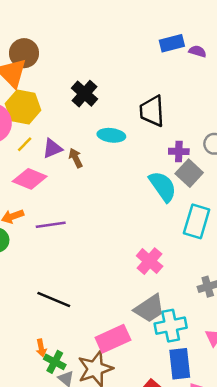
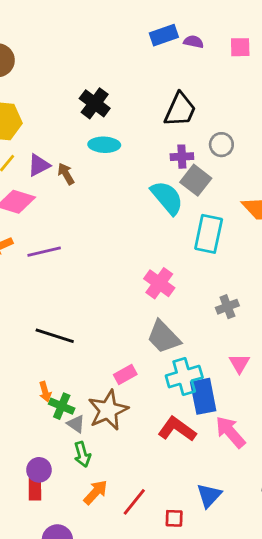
black cross: (84, 94) -> (95, 103), moved
black trapezoid: (152, 111) -> (180, 110), moved, turned -148
gray trapezoid: (149, 309) -> (164, 337), turned 84
cyan cross: (171, 326) -> (184, 377), moved
pink rectangle: (113, 339) -> (125, 375), size x0.6

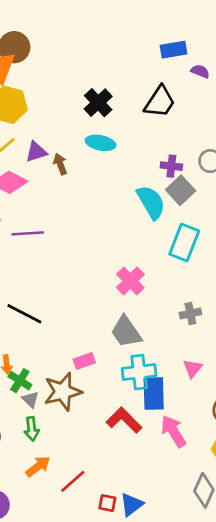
purple semicircle: (194, 42) -> (200, 71), moved
black trapezoid: (180, 110) -> (160, 102), moved
blue triangle: (209, 496) -> (132, 505), moved

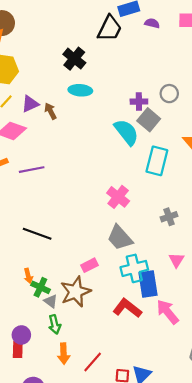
black trapezoid: (160, 102) -> (110, 28), moved
orange arrow: (38, 466) -> (64, 354), turned 132

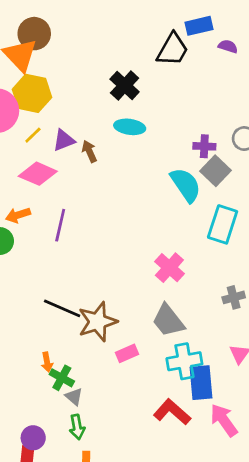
purple line: (32, 170) -> (60, 225), turned -70
brown star: (76, 292) -> (98, 322), moved

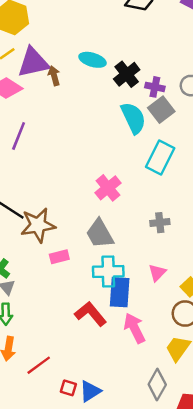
black cross: (125, 85) -> (127, 74), moved
purple triangle: (64, 140) -> (33, 63), size x1.6

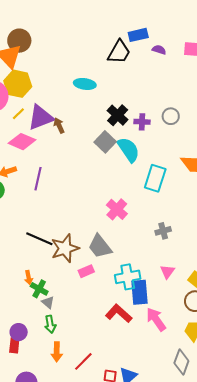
cyan ellipse: (92, 60) -> (85, 84), moved
gray square: (161, 110) -> (105, 142), moved
gray trapezoid: (100, 234) -> (100, 246), moved

